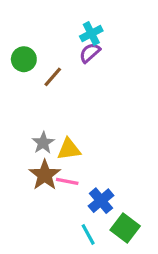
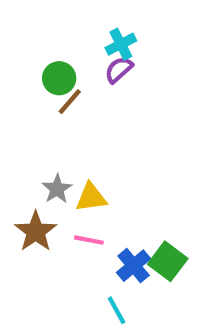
green circle: (24, 59) -> (59, 78), moved
brown star: (45, 175) -> (36, 232), moved
green square: (125, 228) -> (168, 261), moved

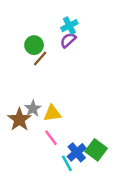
brown star: (36, 232) -> (19, 119), moved
pink line: (89, 240) -> (51, 138), turned 42
cyan line: (117, 310) -> (67, 163), moved

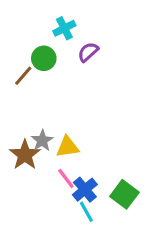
cyan cross: (69, 26) -> (64, 28), moved
brown line: (40, 59) -> (23, 76), moved
blue cross: (77, 152) -> (85, 190), moved

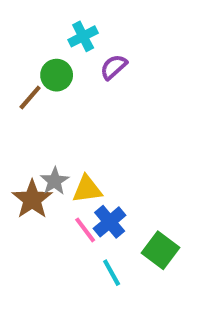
blue cross: (85, 190) -> (110, 222), moved

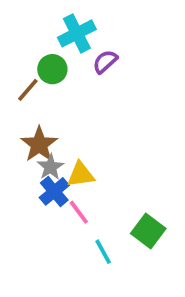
cyan cross: (83, 36) -> (77, 33), size x1.4
brown star: (32, 199) -> (39, 144), moved
blue cross: (110, 222) -> (54, 191), moved

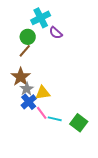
purple semicircle: (105, 62) -> (56, 33), turned -96
brown line: (28, 90) -> (25, 51), moved
cyan line: (103, 252) -> (55, 119), moved, turned -48

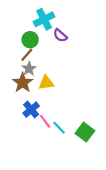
gray star: (27, 89) -> (29, 69), moved
yellow triangle: (43, 93) -> (46, 83), moved
cyan line: (55, 119) -> (59, 128), turned 32

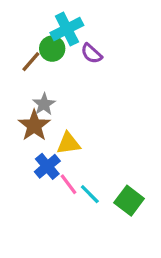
green circle: (30, 40) -> (52, 49), moved
brown line: (27, 55) -> (31, 62), moved
yellow triangle: (46, 83) -> (69, 143), moved

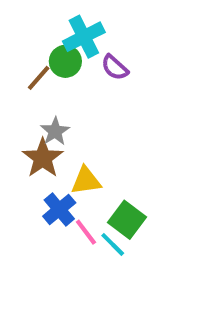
green square: (129, 201) -> (127, 220), moved

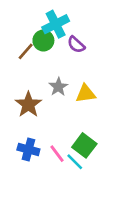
gray star: (55, 131) -> (58, 87), moved
yellow triangle: (86, 181) -> (86, 94), moved
blue cross: (59, 209) -> (28, 150), moved, turned -35

